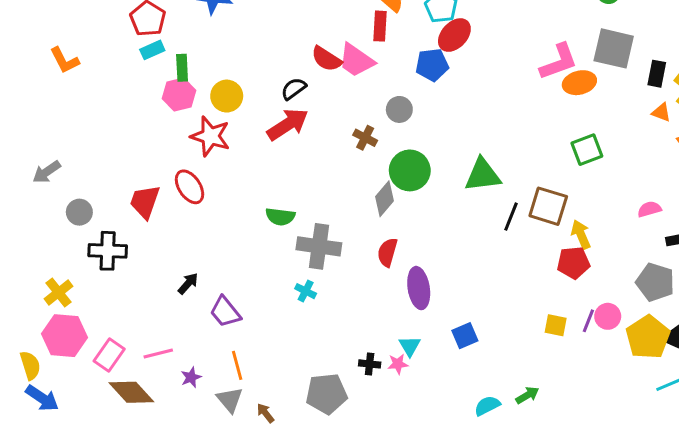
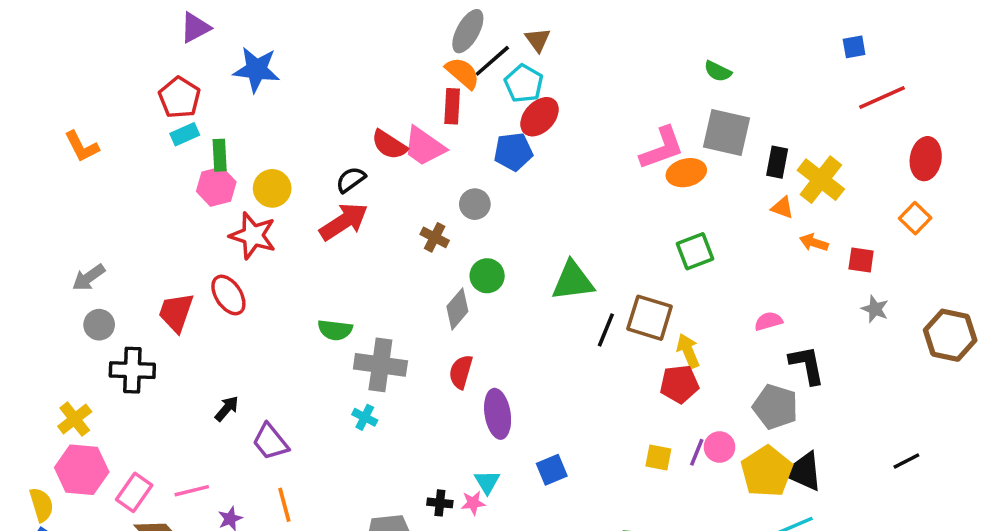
green circle: (410, 170) -> (487, 276), size x0.7
gray arrow: (47, 172) -> (89, 278), moved

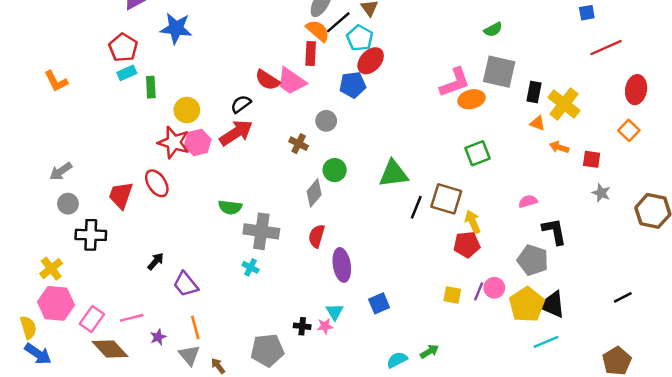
green semicircle: (718, 71) -> (493, 30), turned -54
pink hexagon: (216, 187) -> (198, 142), moved

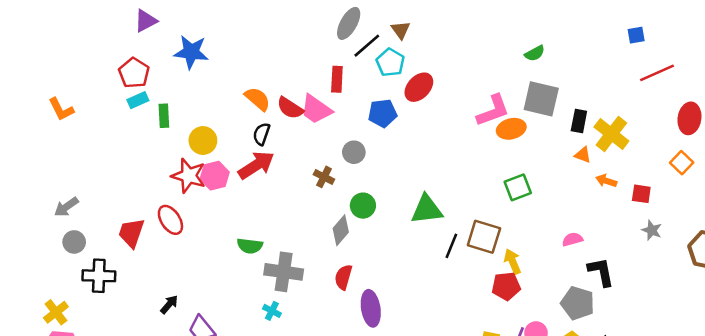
orange semicircle: (318, 31) -> (258, 99), moved
red ellipse: (371, 61) -> (419, 87), moved
black semicircle: (241, 104) -> (261, 134), turned -35

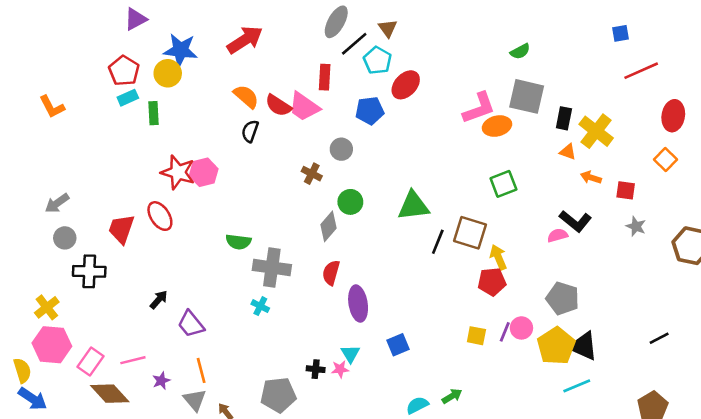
yellow circle: (203, 140) -> (168, 73), moved
red arrow: (256, 165) -> (245, 40), moved
black L-shape: (601, 272) -> (575, 221), moved, turned 140

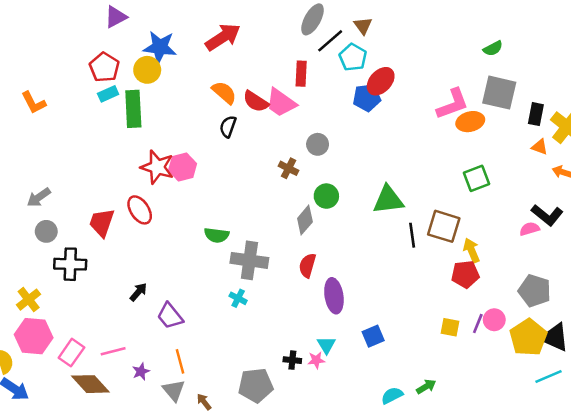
blue pentagon: (370, 111) -> (367, 98), moved
green rectangle: (154, 113) -> (133, 109), size x1.6
black line: (438, 242) -> (412, 235), turned -30

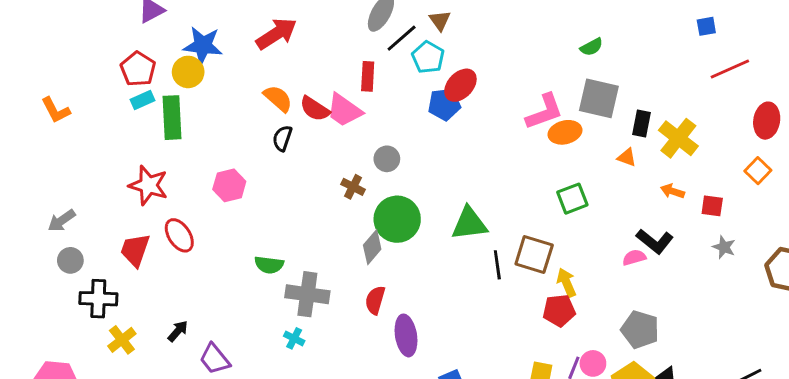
orange triangle: (540, 147) -> (627, 157), moved
red star: (157, 167) -> (148, 185), moved
green circle: (326, 196) -> (397, 219), size x1.6
yellow cross: (29, 300) -> (122, 340), moved

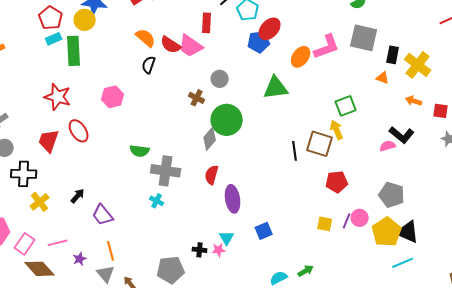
orange ellipse: (565, 132) -> (301, 57), moved, turned -40
green triangle: (469, 224) -> (276, 88), moved
yellow arrow: (566, 282) -> (337, 130), moved

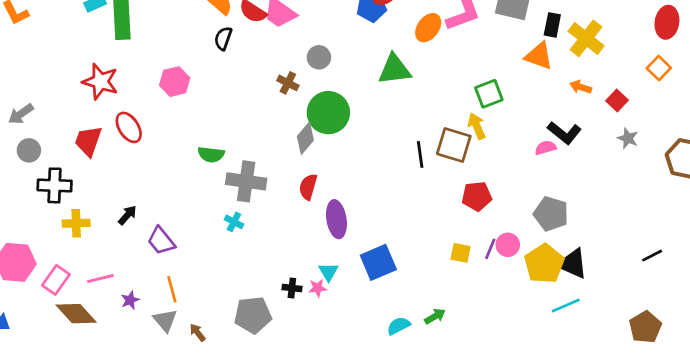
orange triangle: (383, 78) -> (539, 56), size x1.6
red square: (441, 111) -> (617, 100), turned 35
yellow cross: (40, 202) -> (76, 223), turned 36
blue square: (264, 231) -> (378, 262), size x1.5

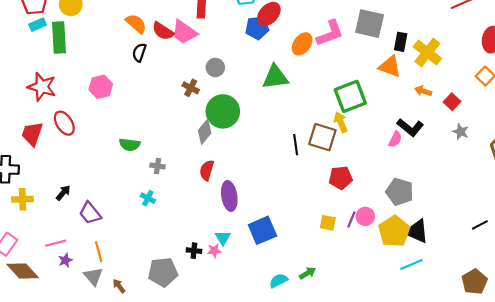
green square: (489, 94) -> (350, 96), size x1.4
pink semicircle: (546, 148) -> (395, 139), turned 133
gray cross: (246, 181) -> (158, 166), size x0.5
pink line: (100, 279) -> (56, 243), moved

